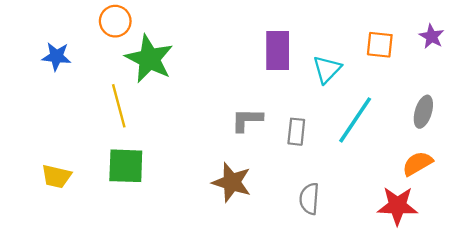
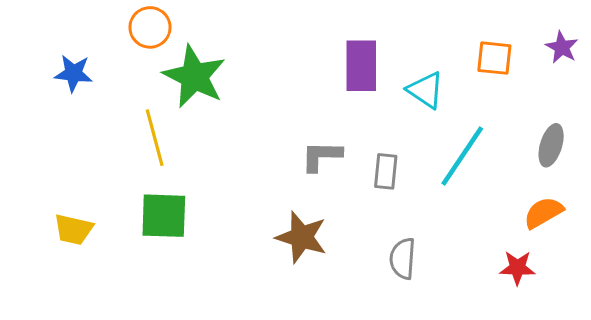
cyan triangle: (327, 69) -> (426, 90), turned -40
red star: (397, 206) -> (517, 268), size x0.7

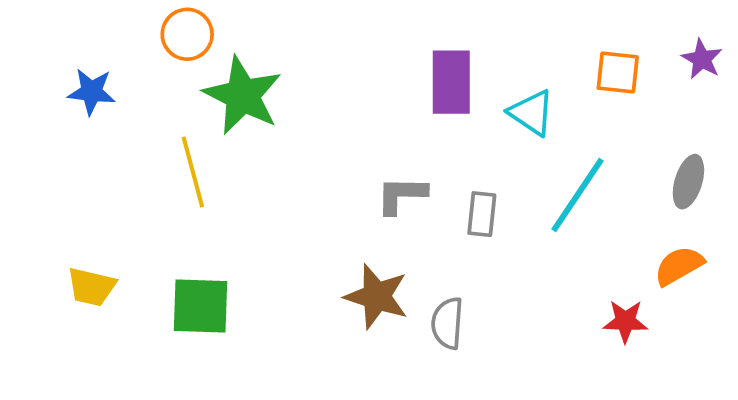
green square: (164, 216) -> (201, 306), moved
gray semicircle: (403, 259) -> (447, 323), moved
red star: (517, 268) -> (625, 321), moved

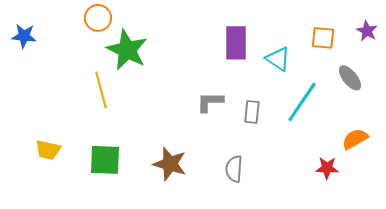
blue star: (91, 92) -> (24, 36), moved
gray ellipse: (688, 182) -> (350, 78), moved, turned -56
brown star: (377, 296) -> (170, 164), moved

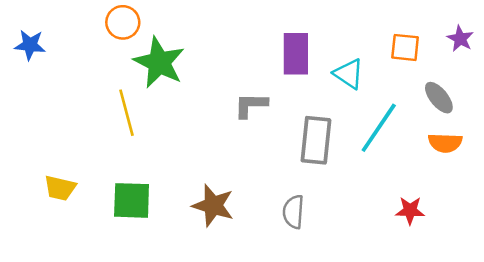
gray L-shape: (210, 102) -> (251, 105), moved
gray rectangle: (252, 112) -> (316, 140), size x1.6
orange semicircle: (355, 139) -> (445, 143), moved, turned -148

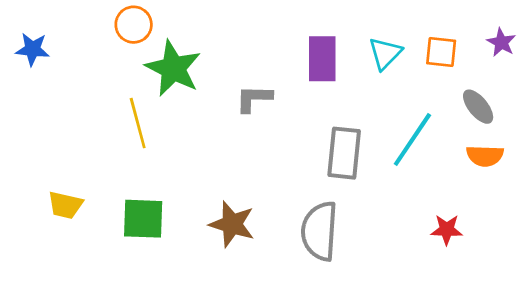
cyan triangle: (349, 74) -> (385, 53), moved, turned 40
gray L-shape: (251, 105) -> (254, 98), moved
gray semicircle: (293, 212) -> (319, 231), size x1.6

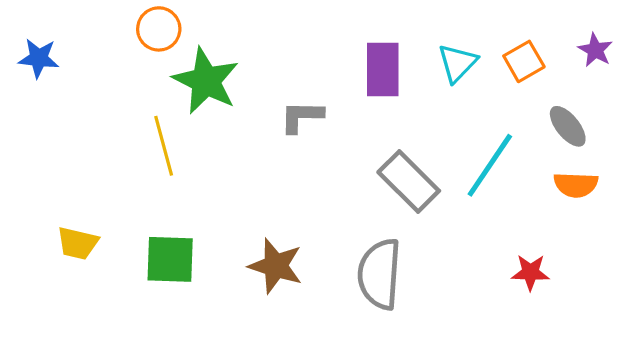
orange square: (441, 52) -> (524, 61), turned -36
gray rectangle: (344, 153) -> (409, 181), turned -51

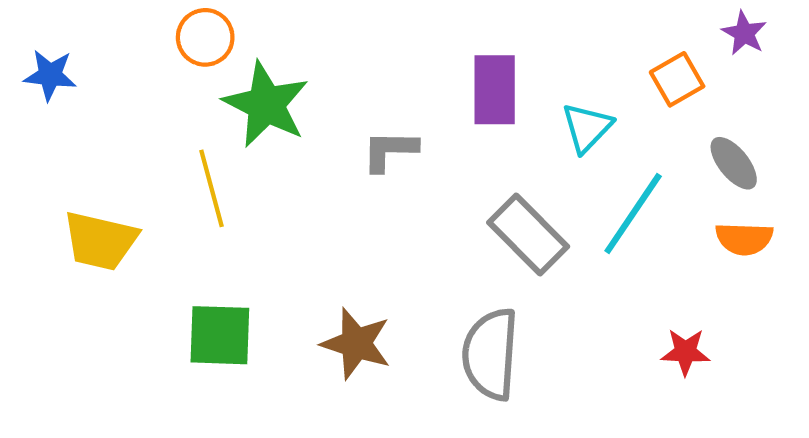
purple star: (595, 50) -> (744, 33), moved
cyan triangle: (457, 63) -> (587, 128), moved
yellow trapezoid: (78, 243) -> (100, 241), moved, size x1.4

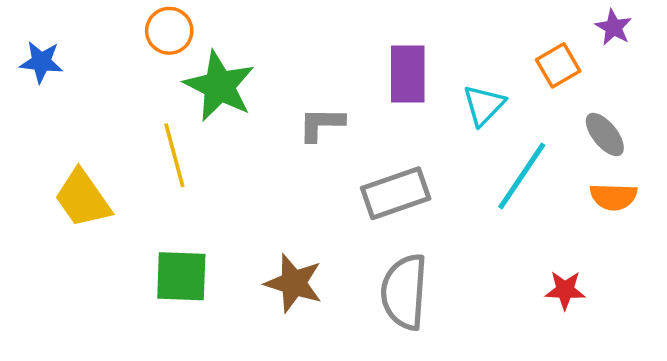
gray rectangle: (528, 234) -> (396, 193), moved, turned -64
yellow trapezoid: (100, 241) -> (83, 198), turned 42

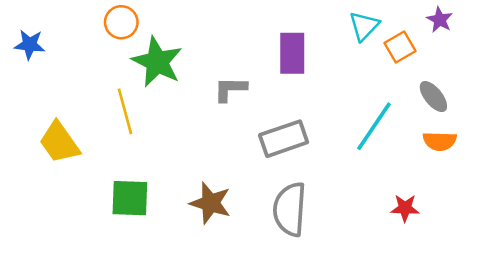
cyan triangle: (484, 105) -> (364, 26), moved

